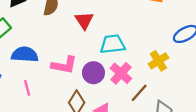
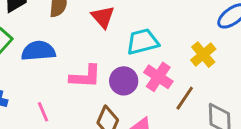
blue semicircle: (25, 55) -> (38, 51), moved

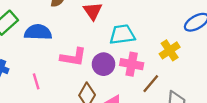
pink cross: (158, 77) -> (132, 64), turned -30

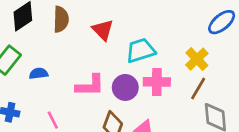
blue semicircle: (38, 32) -> (39, 73), moved, size x0.6
brown line: (151, 84) -> (198, 89), moved

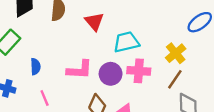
blue semicircle: (39, 73) -> (36, 67), moved, turned 91

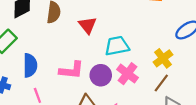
blue semicircle: (36, 67) -> (30, 65), size x1.5
pink cross: (139, 71) -> (128, 74), turned 30

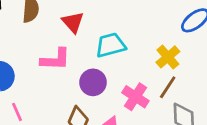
pink L-shape: (72, 70) -> (55, 59), moved
pink cross: (128, 74) -> (135, 97), moved

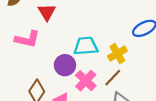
cyan trapezoid: (111, 45) -> (86, 46), moved
purple circle: (93, 82) -> (65, 65), moved

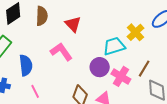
pink L-shape: (27, 39) -> (61, 52), turned -125
yellow cross: (117, 54) -> (136, 32), moved

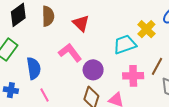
purple circle: (100, 67) -> (93, 70), moved
pink cross: (121, 76) -> (133, 76), turned -30

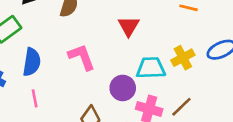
red triangle: (81, 23) -> (129, 26), moved
purple circle: (93, 70) -> (123, 88), moved

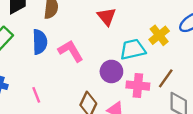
blue semicircle: (32, 62) -> (40, 42), moved

